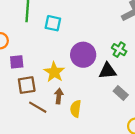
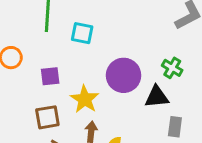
purple square: (17, 62) -> (50, 76), moved
gray rectangle: (121, 93) -> (175, 127), turned 56

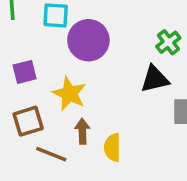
green cross: (172, 68) -> (168, 42), turned 30
purple circle: (124, 75) -> (88, 40), moved

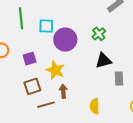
green cross: (168, 42) -> (99, 34), moved
yellow semicircle: (112, 147) -> (95, 106), moved
brown line: (51, 154) -> (46, 105), turned -36

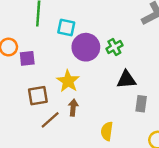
green cross: (99, 34) -> (114, 47), moved
purple square: (30, 59) -> (27, 58), moved
brown line: (46, 105) -> (50, 120), turned -36

